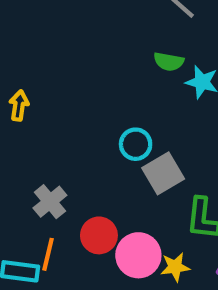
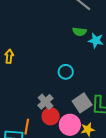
gray square: (163, 173) -> (82, 103), moved
gray cross: (50, 202) -> (46, 102), moved

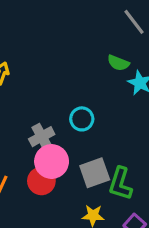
gray cross: (46, 102) -> (42, 137), moved
pink circle: (70, 125) -> (52, 162), moved

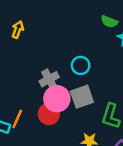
gray square: (95, 173) -> (82, 97), moved

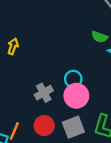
gray square: (82, 97) -> (73, 127), moved
pink circle: (57, 99) -> (76, 96), moved

